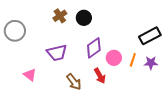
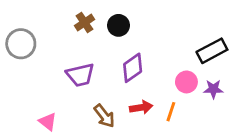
pink circle: (114, 58) -> (186, 82), moved
orange line: (133, 60) -> (171, 112), moved
pink triangle: (30, 75) -> (48, 122), moved
red arrow: (100, 76) -> (141, 107), turned -70

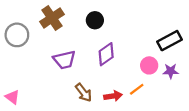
brown cross: (85, 23) -> (52, 18), moved, size x1.5
red arrow: (141, 107) -> (113, 96), moved
orange line: (171, 112) -> (137, 89), turned 35
pink triangle: (48, 122) -> (12, 97), moved

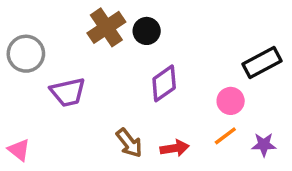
brown cross: (52, 18) -> (106, 27), moved
purple trapezoid: (64, 60) -> (68, 92), moved
purple star: (171, 71) -> (264, 145), moved
orange line: (137, 89) -> (225, 136), moved

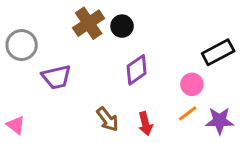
purple star: (264, 145) -> (220, 121), size x1.4
red arrow: (175, 148) -> (145, 124), turned 85

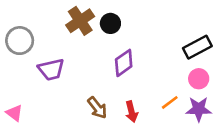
pink circle: (192, 84) -> (199, 79), moved

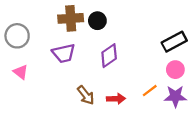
brown cross: (80, 21) -> (71, 18), turned 30
purple trapezoid: (51, 70) -> (64, 53), moved
red arrow: (132, 112) -> (116, 99), turned -78
pink triangle: (14, 113) -> (21, 72), moved

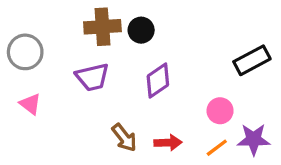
pink circle: (175, 70) -> (220, 111), moved
orange line: (150, 91) -> (217, 148), moved

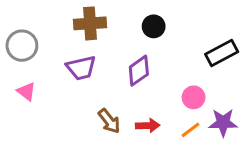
black circle: (141, 30) -> (154, 26), moved

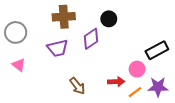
black rectangle: (222, 53) -> (157, 50), moved
purple diamond: (139, 71) -> (91, 39), moved
red arrow: (148, 125) -> (116, 82), moved

